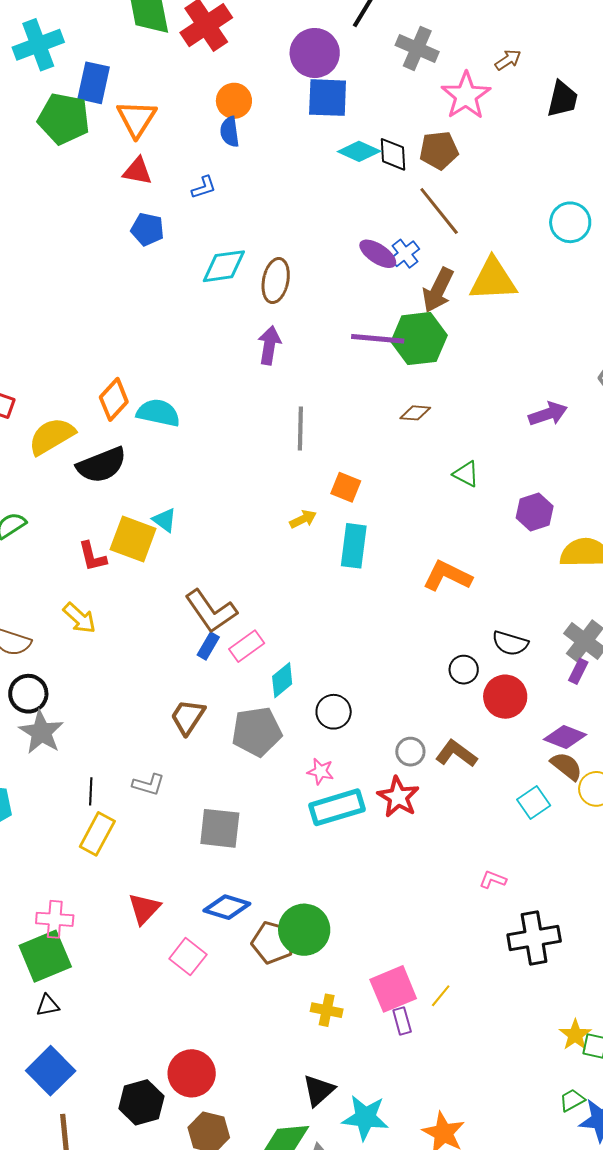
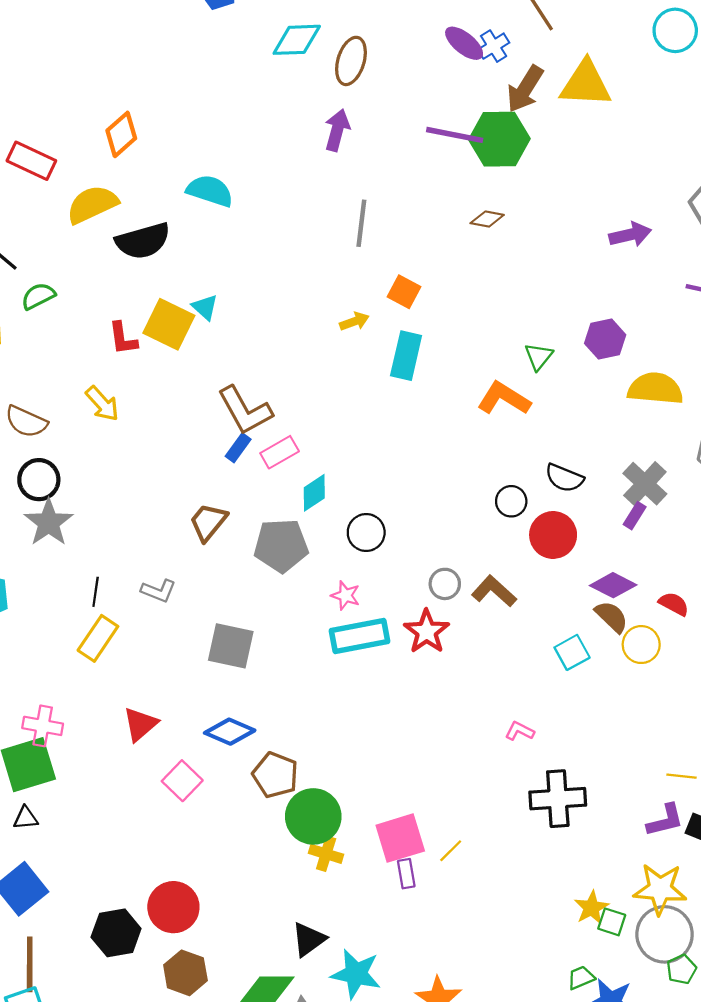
orange diamond: (114, 399) -> (121, 134), moved
green triangle: (466, 474) -> (539, 357), moved, turned 36
green circle: (304, 930) -> (313, 816), moved

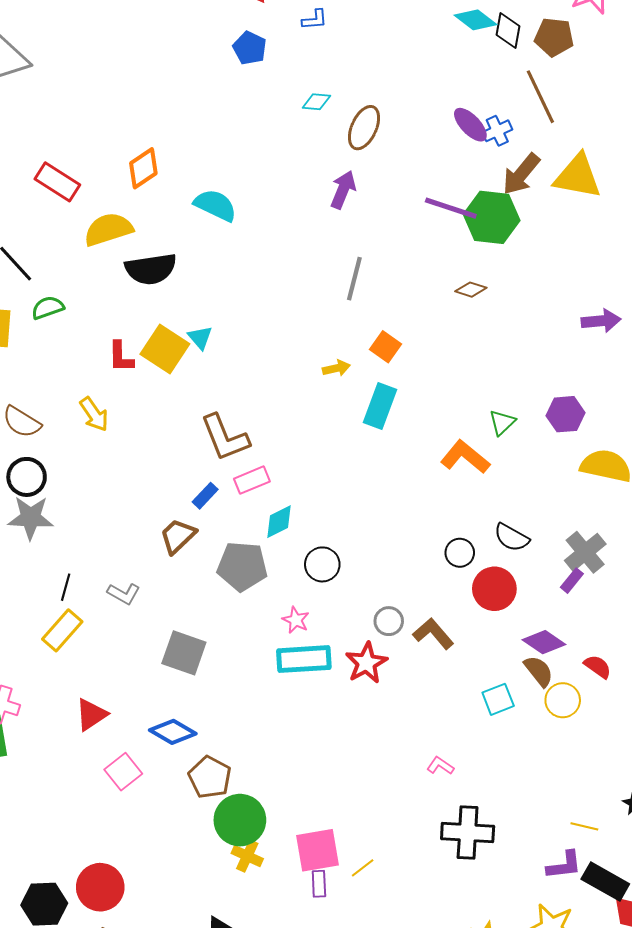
cyan diamond: (297, 40) -> (316, 102), size x0.6
cyan semicircle: (210, 191) -> (215, 205), moved
blue rectangle: (238, 448) -> (205, 496), moved
gray star: (49, 523) -> (31, 518), turned 30

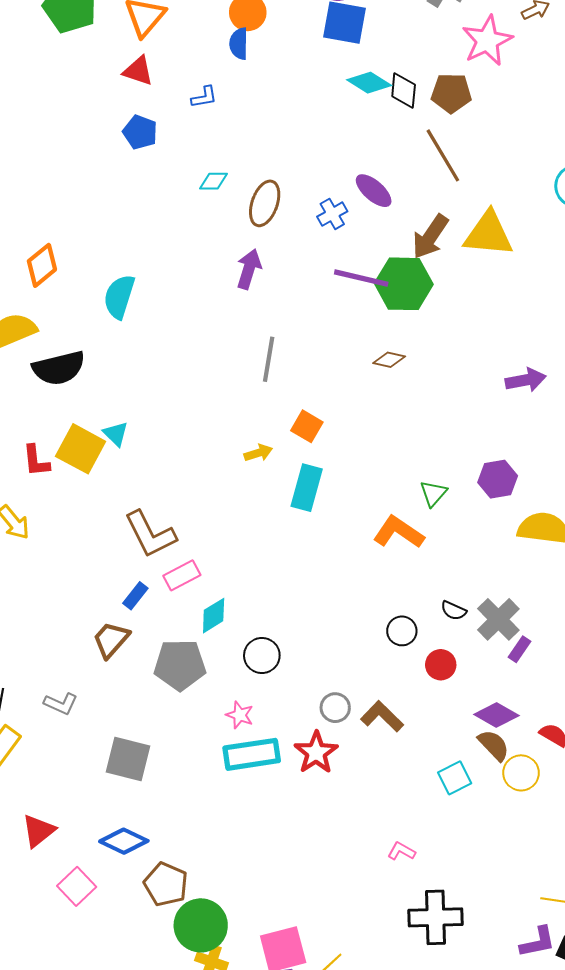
blue cross: (497, 131) -> (332, 214), moved
cyan semicircle: (215, 205) -> (119, 297), turned -93
black semicircle: (511, 537) -> (454, 611), size x0.7
gray cross: (585, 552) -> (498, 619), moved
red circle: (494, 589) -> (441, 665), size x0.7

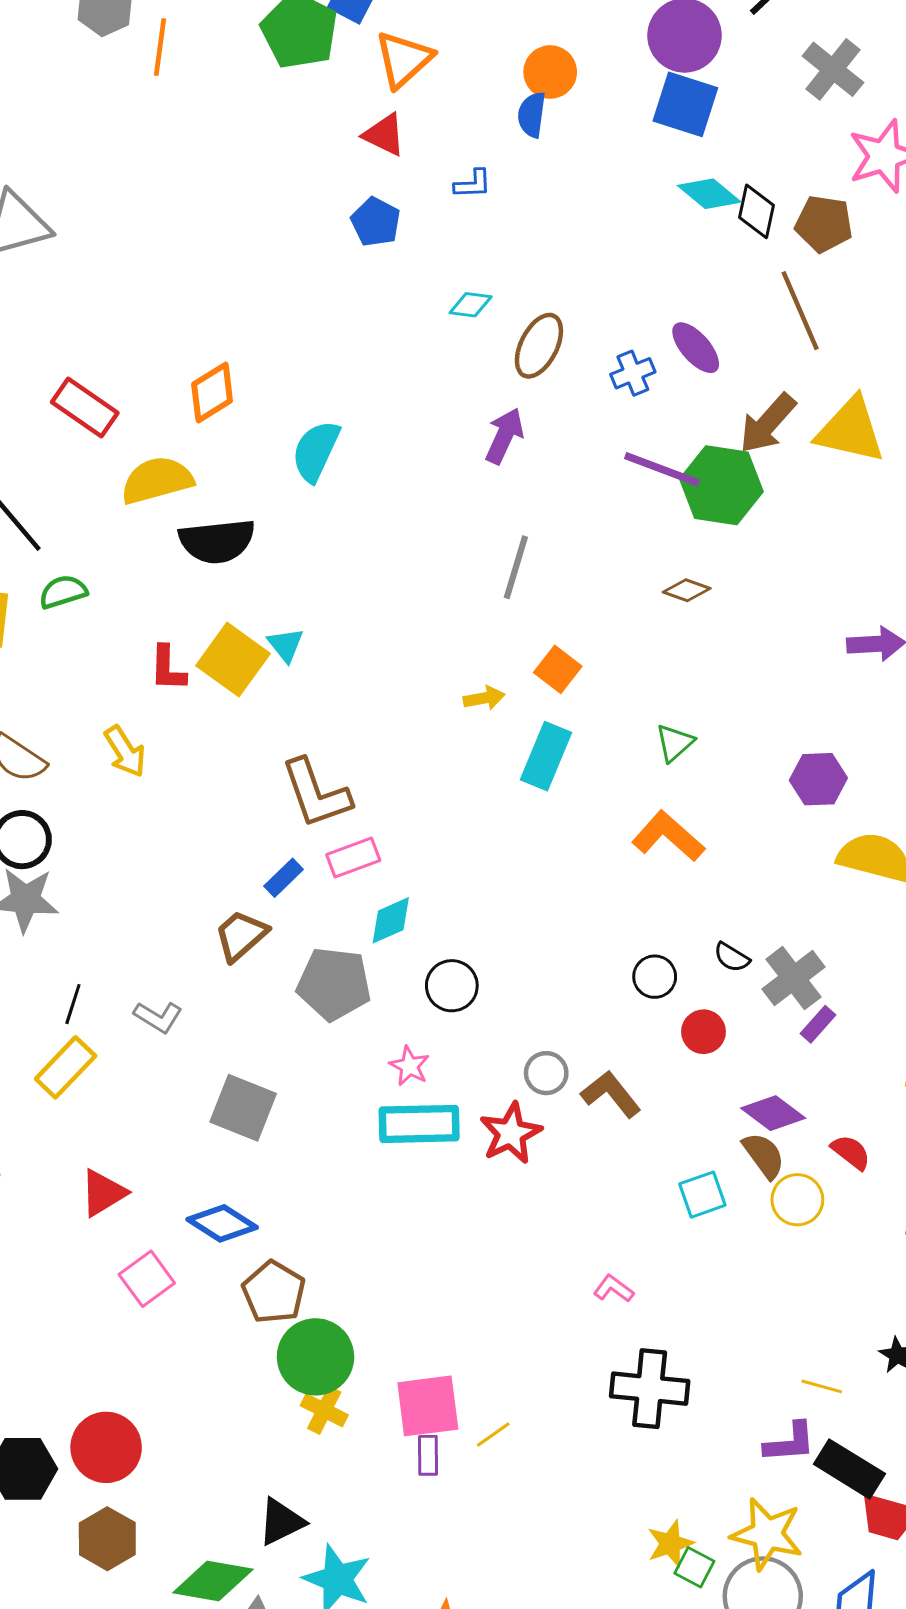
green triangle: (433, 493) -> (675, 743), moved

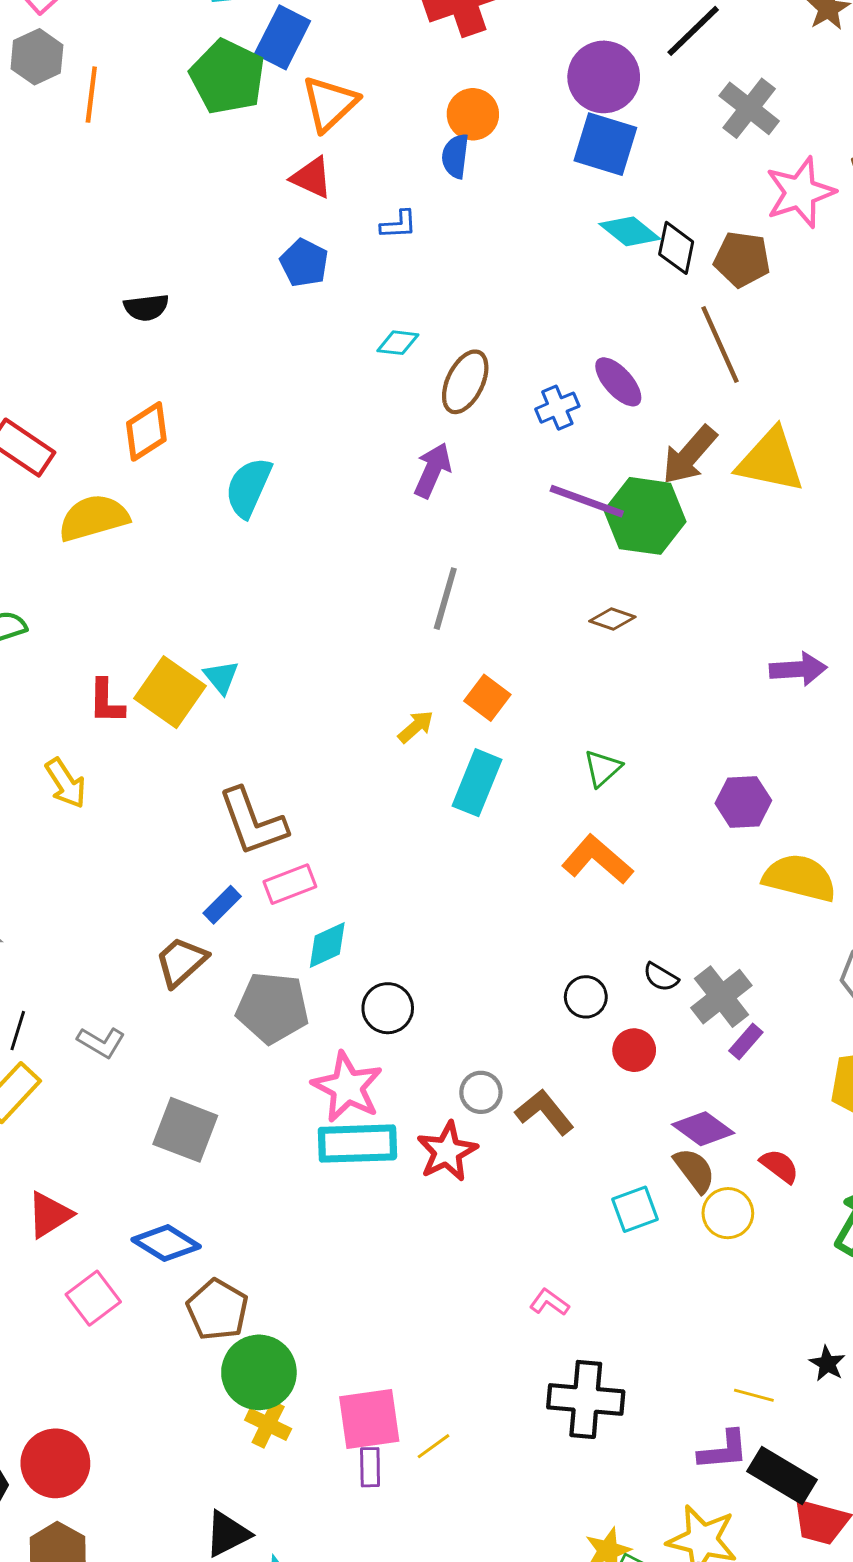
black semicircle: (217, 541) -> (146, 307), moved, size x0.6
yellow arrow: (484, 698) -> (416, 727), turned -30
pink star: (409, 1066) -> (347, 1087), size x1.8

